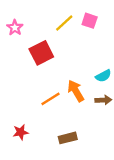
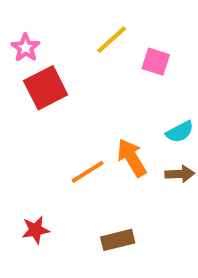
pink square: (90, 21) -> (156, 62), moved
red square: (41, 53) -> (46, 88), moved

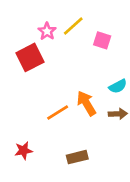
pink star: (26, 48) -> (47, 31), moved

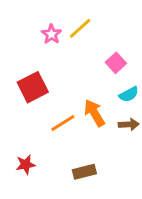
pink square: (102, 40) -> (116, 63), moved, turned 30
red square: (30, 57) -> (33, 87), moved

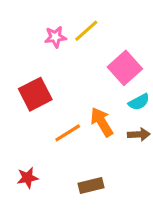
pink star: (51, 34) -> (55, 37), turned 30
pink square: (116, 63) -> (125, 68), size x1.5

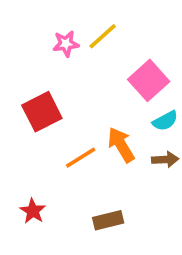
red star: (28, 178) -> (33, 211), turned -30

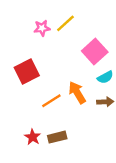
red star: (33, 211) -> (33, 137), moved
brown rectangle: (108, 220) -> (57, 137), moved

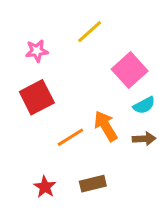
pink star: (42, 28) -> (37, 51), moved
brown rectangle: (57, 137) -> (93, 184), moved

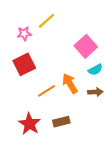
yellow line: (90, 32) -> (46, 21), moved
red star: (45, 187) -> (29, 124), size x1.5

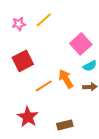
pink star: (24, 34) -> (19, 24), moved
brown rectangle: (61, 122) -> (65, 125), moved

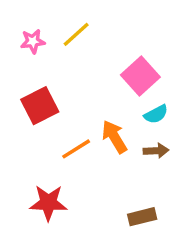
red star: (28, 117) -> (48, 203), turned -30
brown rectangle: (65, 125) -> (142, 217), moved

